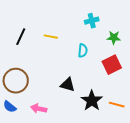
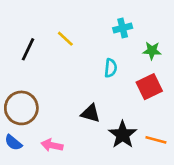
yellow line: (51, 37) -> (65, 39), moved, turned 32

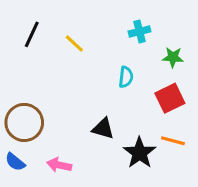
black line: (28, 49) -> (32, 34), moved
orange line: (156, 140) -> (173, 141), moved

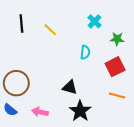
cyan cross: (140, 31) -> (94, 21), turned -32
black line: (32, 34) -> (21, 23), turned -30
black star: (140, 153) -> (80, 111), moved

